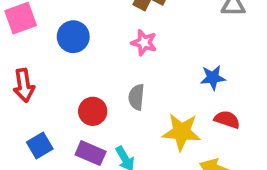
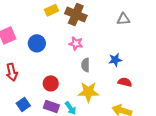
gray semicircle: (136, 97) -> (85, 65), moved
yellow star: (182, 132) -> (88, 92), moved

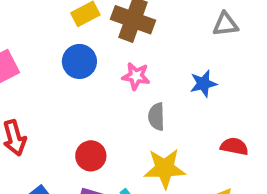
blue circle: (37, 43) -> (79, 61), moved
blue star: (115, 60) -> (203, 84), moved

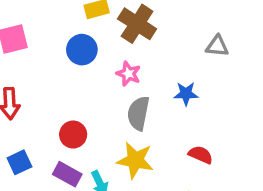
gray semicircle: (156, 117) -> (138, 113), size x1.4

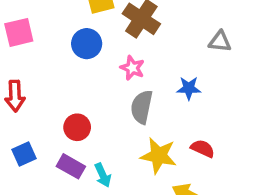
yellow star: (135, 160) -> (159, 156), moved

